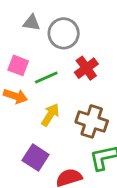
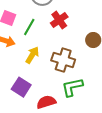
green line: (46, 77) -> (29, 27), turned -36

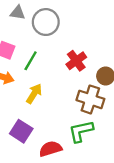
red cross: (59, 20) -> (76, 61), moved
brown cross: (63, 60) -> (90, 99), moved

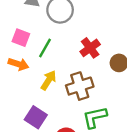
brown cross: (90, 99) -> (80, 86), moved, turned -36

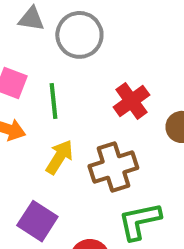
green line: (45, 48) -> (53, 101), turned -36

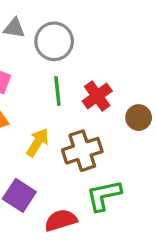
green line: (53, 101) -> (57, 91), moved

